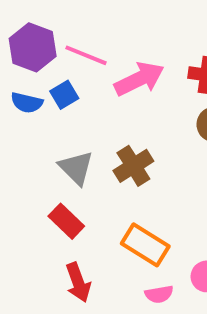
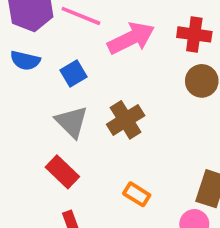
blue square: (64, 95) -> (74, 73), moved
orange rectangle: (145, 245) -> (137, 194), size x0.6

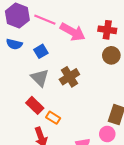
pink arrow: (131, 38) -> (73, 32), turned 55
orange rectangle: (137, 194) -> (53, 118), moved

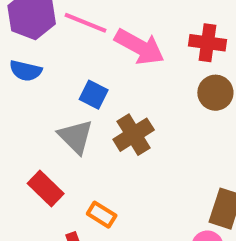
blue square: (41, 51) -> (94, 95), moved, turned -32
red rectangle: (35, 105) -> (46, 189), moved

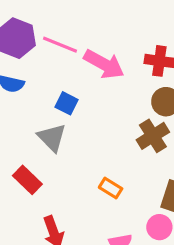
brown cross: (134, 135) -> (153, 136), moved
orange rectangle: (102, 215) -> (111, 188), moved

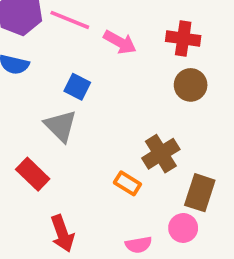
pink arrow: (104, 64) -> (120, 42), size x0.7
brown cross: (153, 136) -> (161, 154), moved

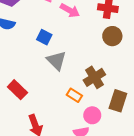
gray triangle: (61, 126) -> (57, 61), moved
pink circle: (183, 228) -> (92, 115), moved

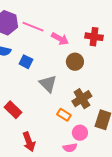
brown circle: (112, 36) -> (75, 62), moved
blue square: (44, 37) -> (26, 62), moved

